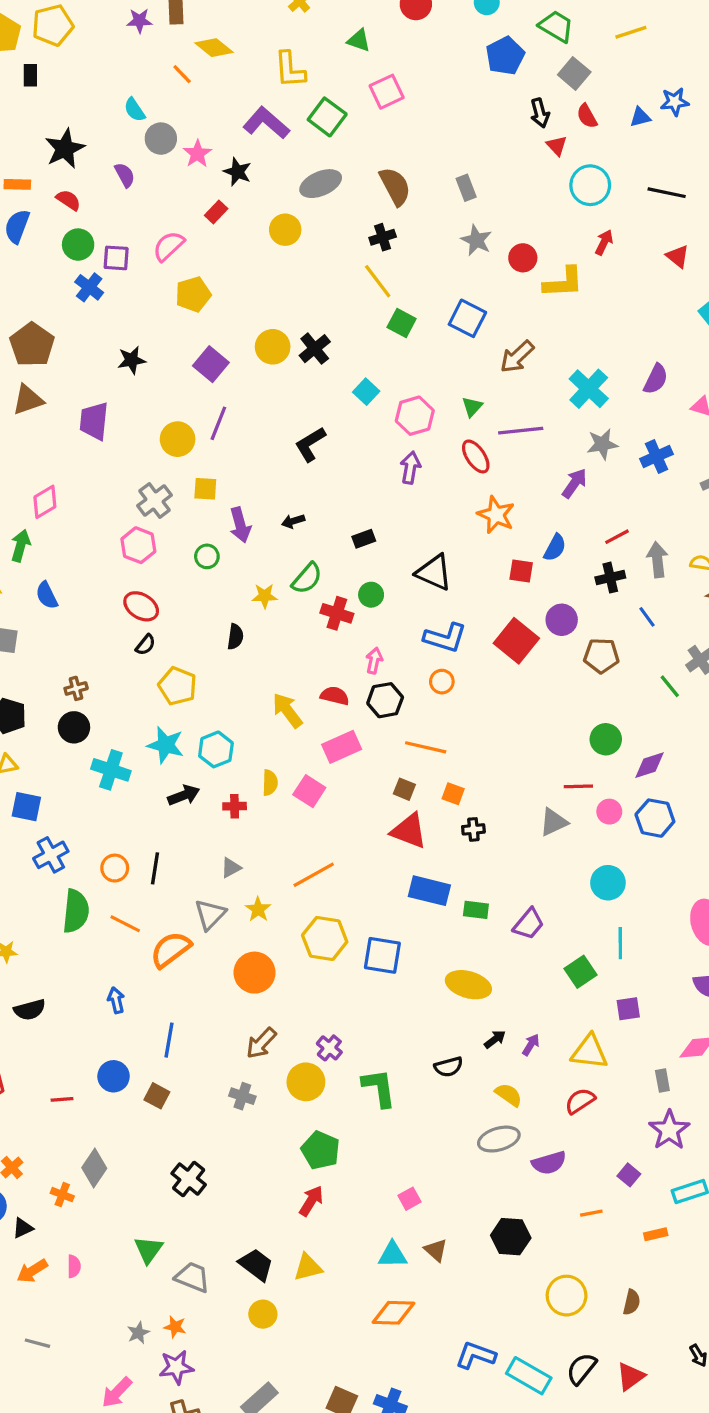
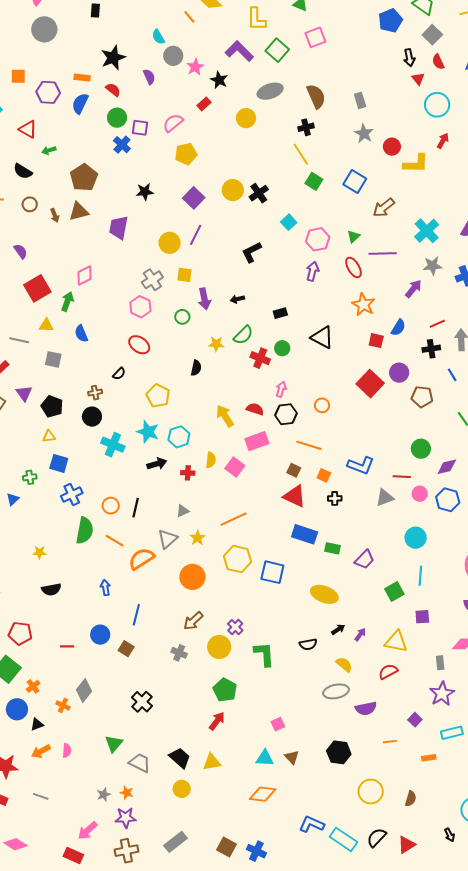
blue L-shape: (445, 638) -> (361, 465), moved
black semicircle: (146, 645) -> (119, 374), moved

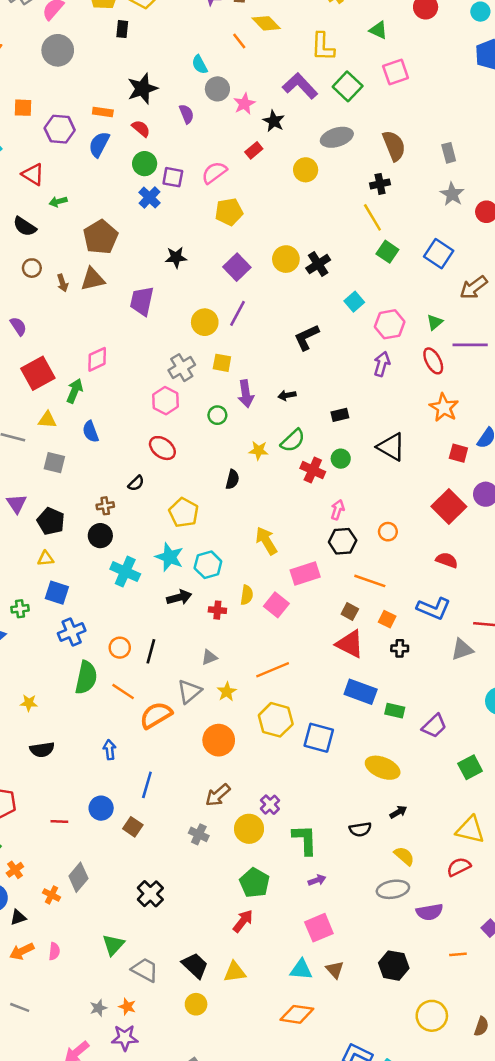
red semicircle: (255, 409) -> (447, 560), moved
purple arrow: (360, 634) -> (317, 880), moved, turned 32
pink square: (278, 724) -> (319, 928), size x1.6

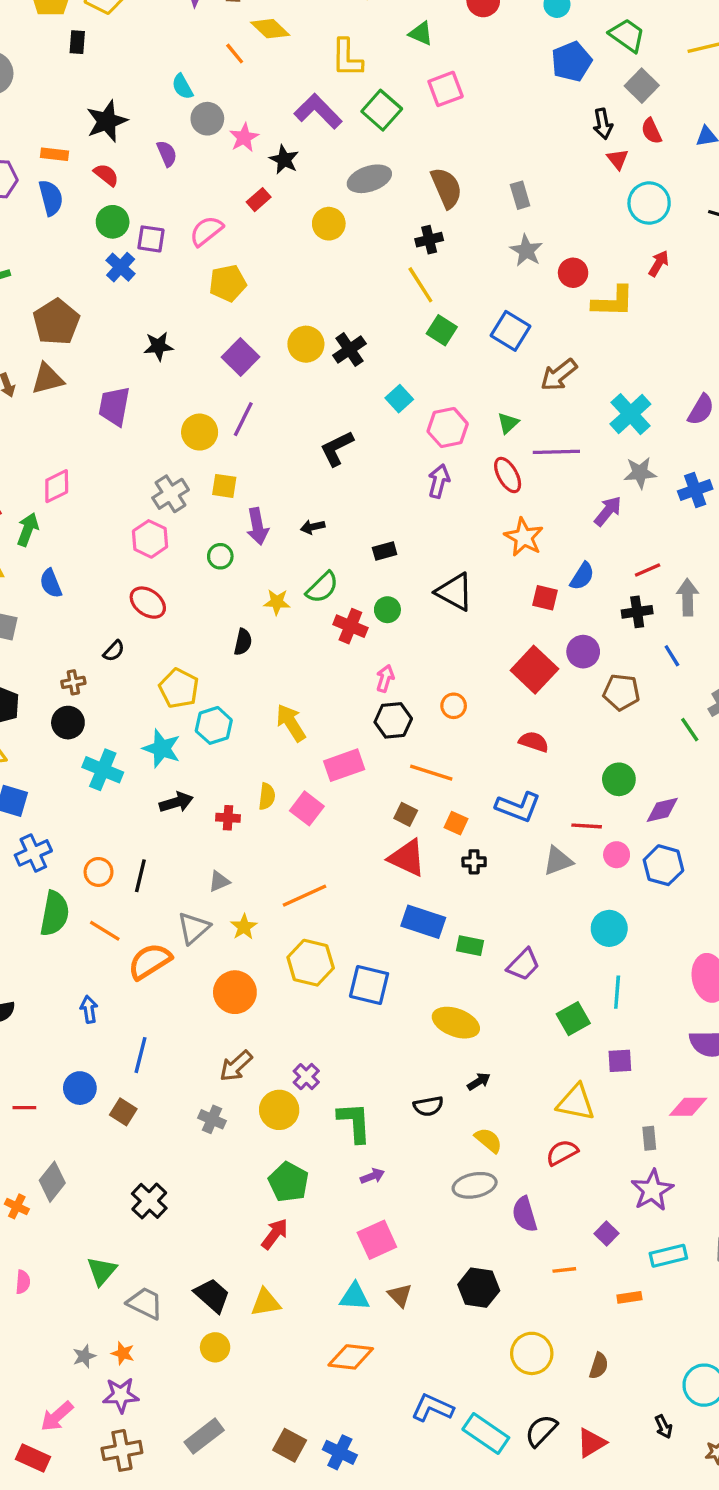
blue semicircle: (99, 144) -> (51, 198), turned 140
cyan hexagon: (208, 565) -> (214, 725), moved
purple semicircle: (430, 912) -> (525, 1214), turned 85

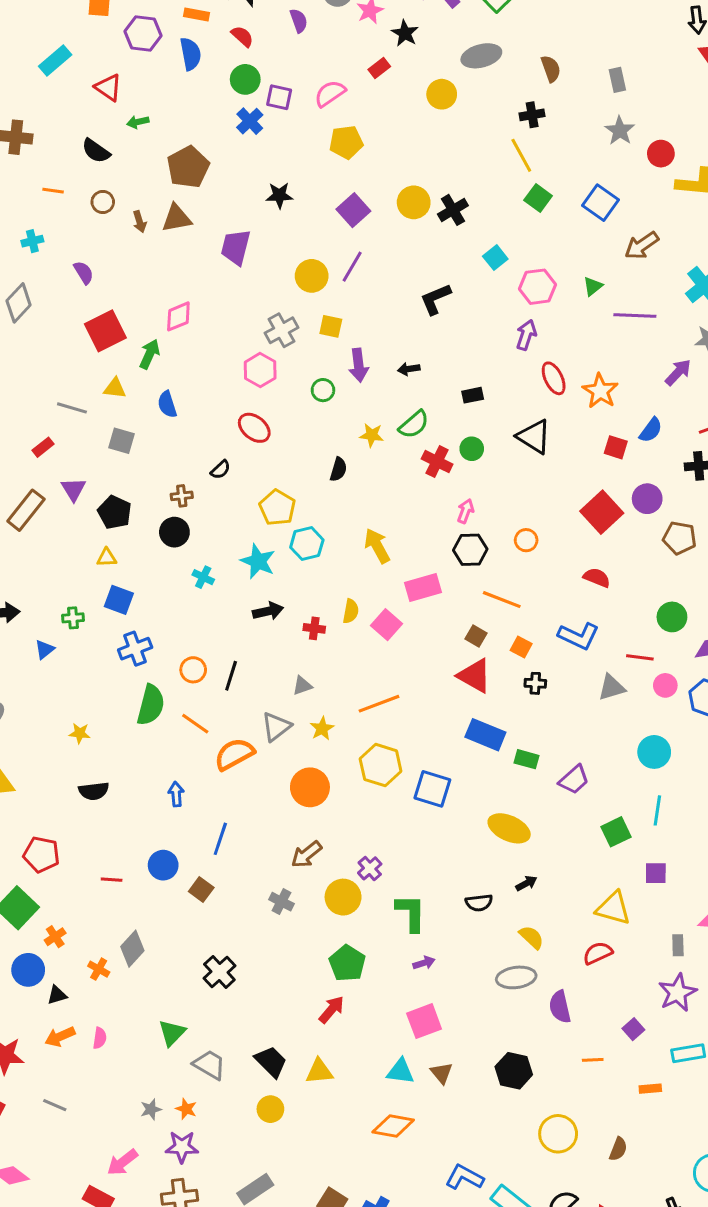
brown semicircle: (446, 188) -> (551, 69), size x0.7
red ellipse: (508, 475) -> (554, 378), moved
cyan cross: (103, 770) -> (203, 577), size x0.6

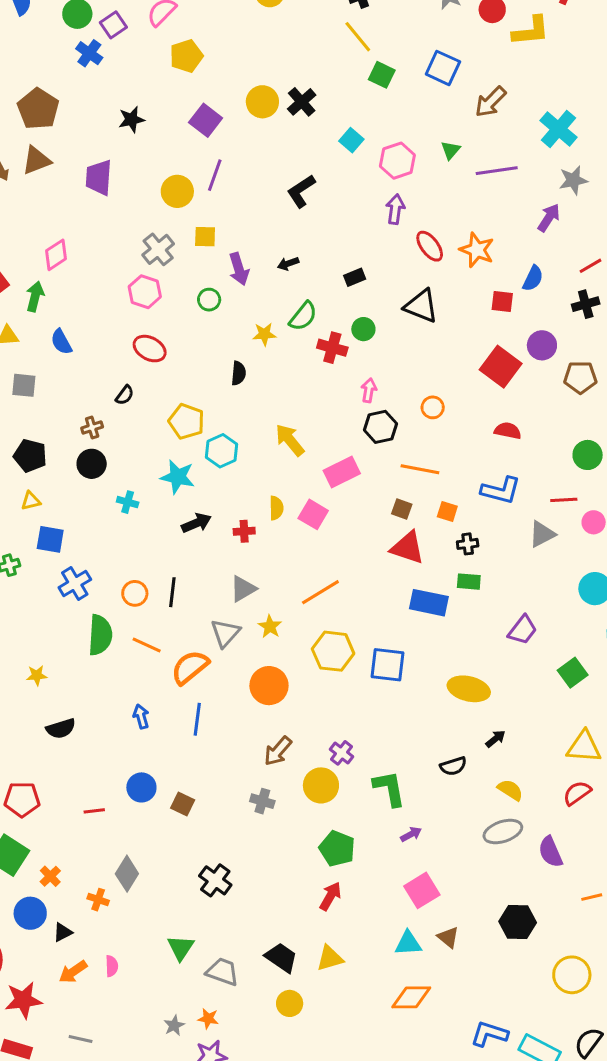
purple square: (279, 97) -> (113, 25), turned -36
gray triangle: (302, 686) -> (243, 589), size x1.4
green rectangle: (526, 759) -> (469, 582), moved
blue line: (220, 839) -> (197, 719), moved

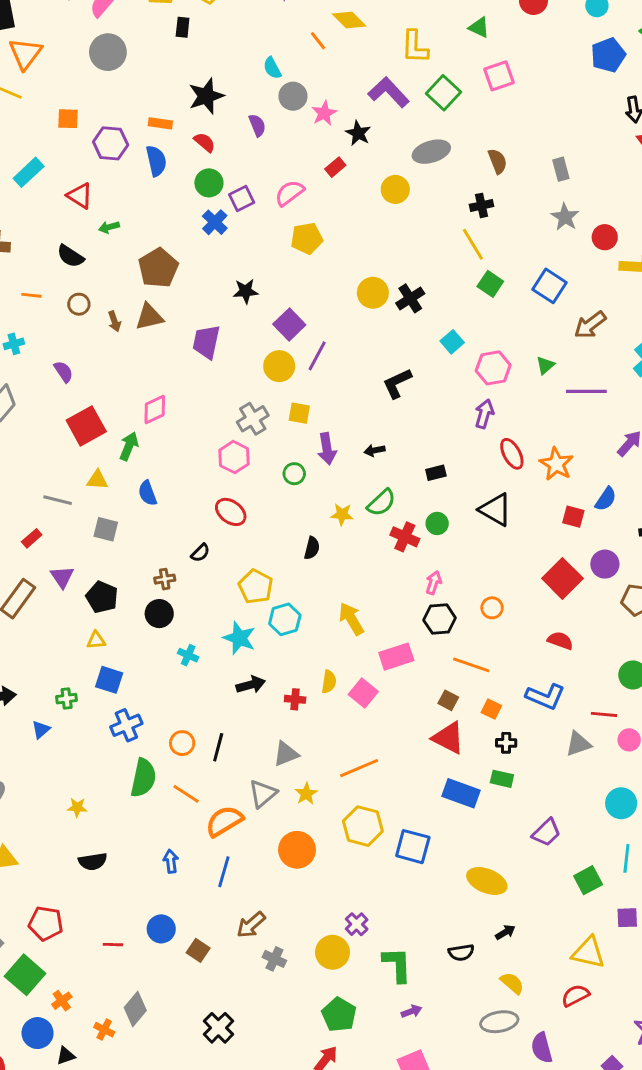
purple square: (206, 120) -> (289, 325), moved
brown arrow: (278, 751) -> (251, 925), moved

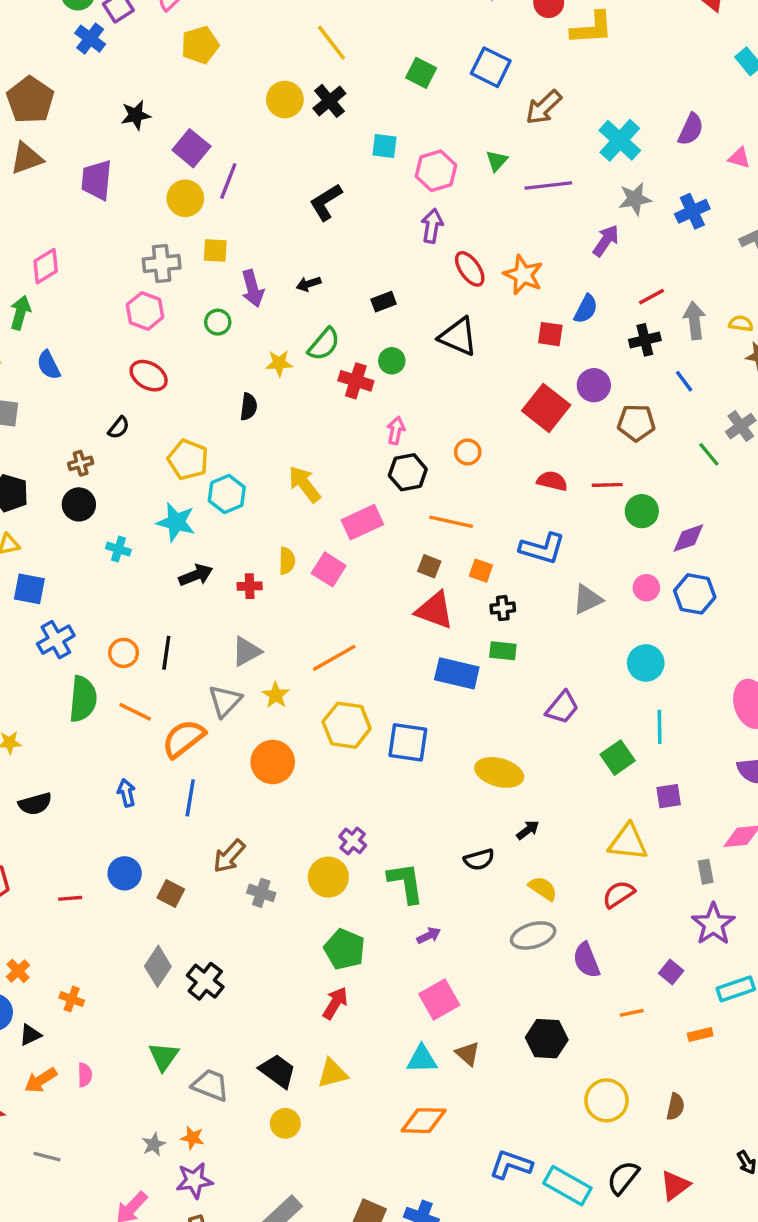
yellow line: (473, 244) -> (331, 43), moved
cyan square: (452, 342) -> (384, 146), turned -35
gray cross: (253, 419) -> (162, 263), turned 32
red line: (604, 714) -> (607, 485), moved
gray diamond: (135, 1009) -> (158, 966), moved

